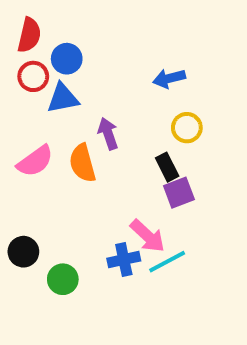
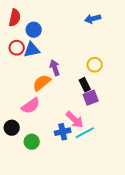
red circle: (33, 76) -> (17, 48), moved
blue arrow: (169, 78) -> (93, 19), moved
pink semicircle: (35, 161) -> (31, 106), moved
orange semicircle: (82, 163) -> (42, 83), turned 66

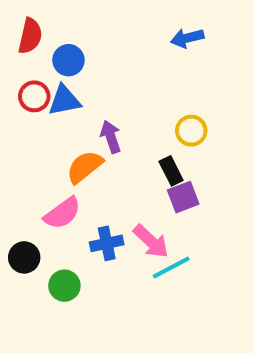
blue cross: (63, 132) -> (107, 243), moved

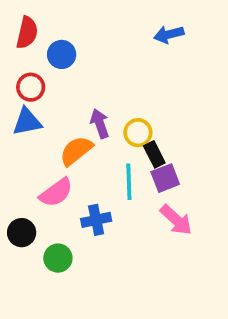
blue triangle: (64, 100) -> (27, 122), moved
yellow circle: (191, 131) -> (138, 133), moved
pink arrow: (151, 241) -> (176, 220), moved
cyan line: (171, 268) -> (129, 182), moved, turned -64

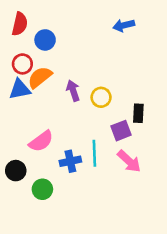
orange semicircle: (76, 151) -> (40, 77), moved
black rectangle: (154, 154) -> (138, 113), moved, turned 30
cyan line: (129, 182) -> (94, 153), moved

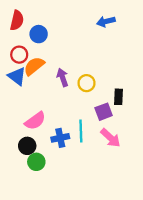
blue triangle: (20, 89) -> (17, 76), turned 48
black circle: (16, 171) -> (27, 146), moved

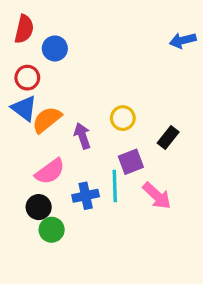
blue arrow: (106, 22) -> (183, 40), moved
orange semicircle: (34, 66) -> (47, 120), moved
purple arrow: (63, 77) -> (82, 136), moved
black rectangle: (118, 97) -> (168, 137), turned 35
purple square: (104, 112) -> (131, 162), moved

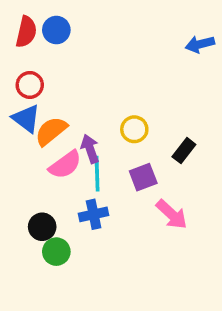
blue circle: (55, 48) -> (56, 30), moved
pink semicircle: (50, 171) -> (65, 165), moved
cyan line: (115, 186) -> (97, 174), moved

